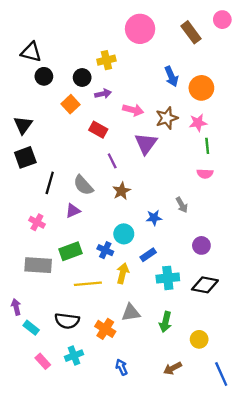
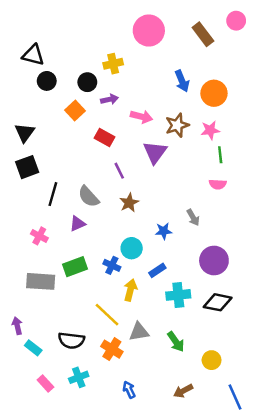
purple circle: (201, 245) -> (214, 261), size x1.5
yellow line: (88, 284) -> (107, 315), moved, turned 48
green arrow: (166, 322) -> (176, 342), turned -48

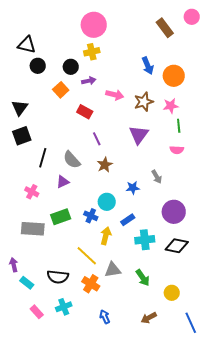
pink circle: (149, 31) -> (94, 25), moved
purple triangle: (155, 152) -> (139, 135), moved

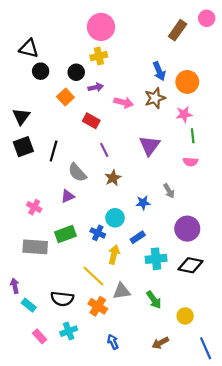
brown rectangle: (165, 28) -> (178, 30), turned 72
brown star: (144, 102) -> (155, 98), moved
black line: (43, 158) -> (54, 151), moved

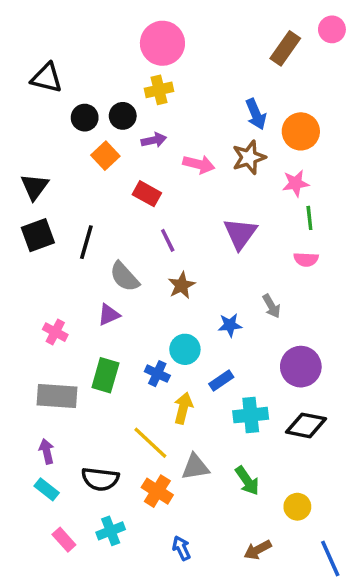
black circle: (41, 71) -> (85, 118), moved
green rectangle: (65, 234) -> (105, 375), turned -54
purple arrow: (15, 286) -> (47, 451), moved

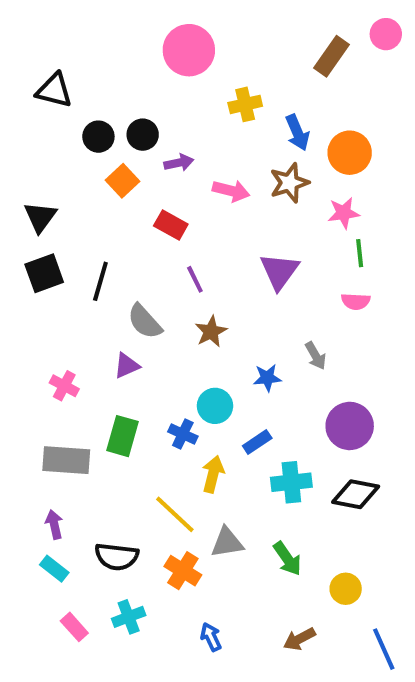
yellow cross: (159, 90) -> (245, 104), moved

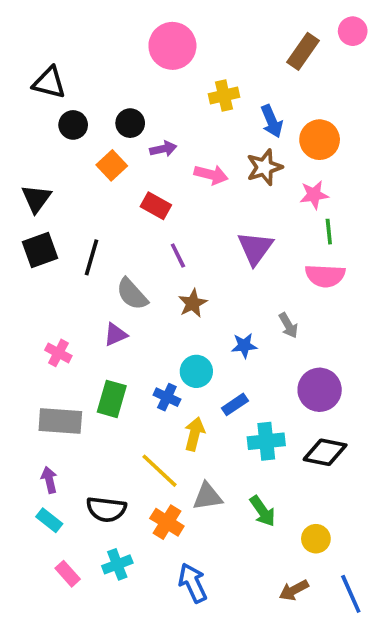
black circle: (98, 137) -> (73, 125), moved
pink semicircle: (356, 301) -> (325, 276), size x1.5
blue arrow: (211, 637) -> (193, 583), size x1.5
brown arrow: (299, 639) -> (294, 590), moved

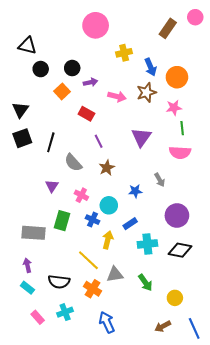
purple triangle: (115, 335) -> (52, 186), moved, turned -32
pink cross: (58, 353) -> (81, 195), moved

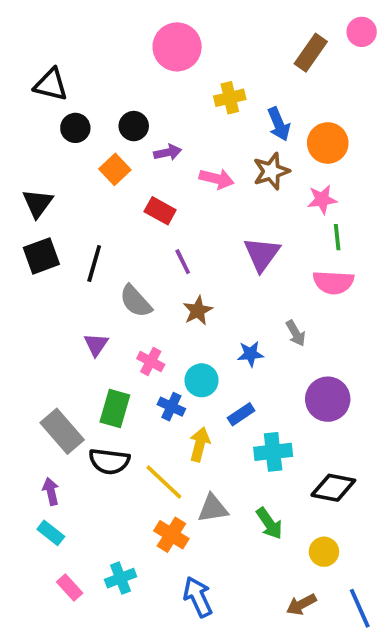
gray rectangle: (34, 233) -> (62, 431), turned 45
black diamond: (180, 250) -> (333, 488), moved
black semicircle: (59, 282) -> (109, 461), moved

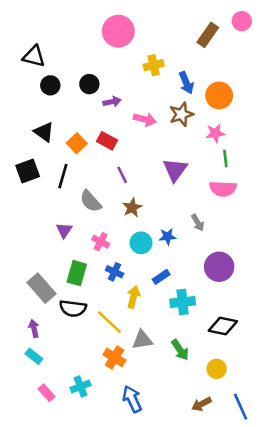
orange square: (115, 169) -> (77, 143), moved
black triangle: (38, 203) -> (44, 132), moved, turned -30
cyan circle: (202, 380) -> (141, 243), moved

